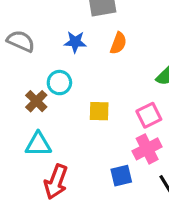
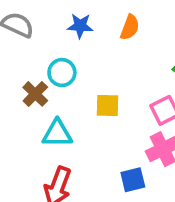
cyan triangle: (38, 144) -> (57, 133), moved

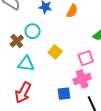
yellow square: (107, 105) -> (55, 52), turned 32

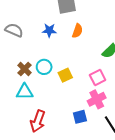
cyan circle: (33, 31) -> (44, 67), moved
yellow square: (55, 52) -> (65, 75), turned 32
cyan triangle: (26, 64) -> (25, 92), moved

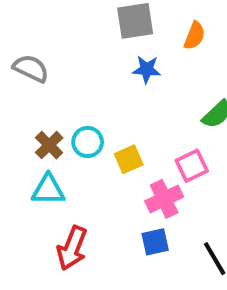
blue star: (49, 30) -> (147, 69), moved
orange semicircle: (77, 31) -> (194, 36), moved
pink cross: (97, 99) -> (164, 199), moved

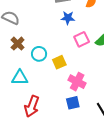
brown cross: (49, 145) -> (18, 44), moved
pink square: (192, 166) -> (82, 39), moved
pink cross: (164, 199) -> (77, 82), turned -36

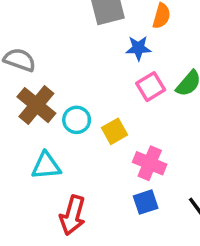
blue star: (68, 18) -> (138, 48), moved
brown cross: (18, 44) -> (36, 105), size x1.5

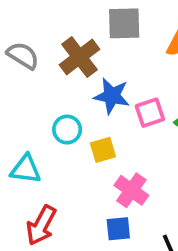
blue star: (138, 48) -> (112, 96), moved, size x1.4
brown cross: (36, 105) -> (79, 57), moved

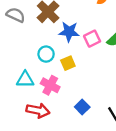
pink cross: (131, 190) -> (50, 85), moved
red arrow: (41, 225) -> (38, 110), turned -100
blue square: (118, 229) -> (82, 107), turned -32

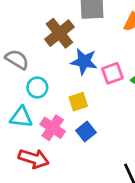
gray semicircle: (16, 15) -> (17, 59), moved
cyan circle: (46, 54) -> (37, 88), moved
blue square: (82, 107) -> (86, 132), moved

